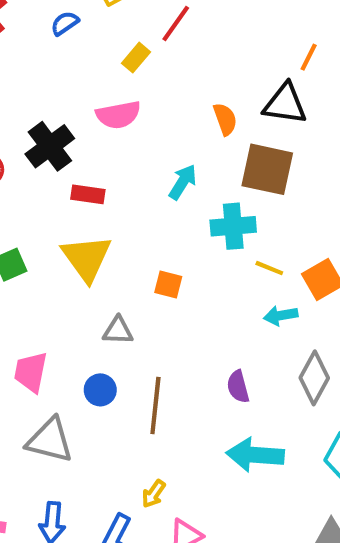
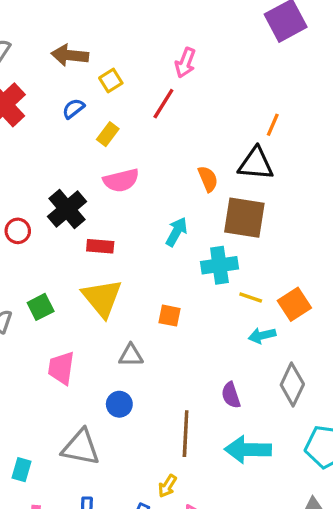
yellow rectangle: (136, 58) -> (108, 134), moved
pink trapezoid: (31, 372) -> (61, 368), moved
brown line: (155, 405) -> (186, 434), moved

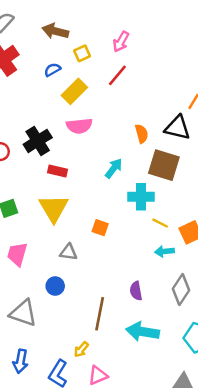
pink arrow: (185, 63) -> (121, 42), moved
yellow rectangle: (108, 134) -> (74, 91), size x1.5

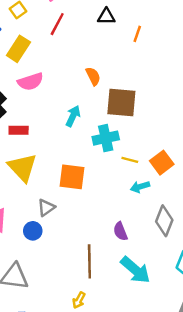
black triangle: (177, 128) -> (106, 16), moved, size x0.7
orange square: (100, 228) -> (72, 177), size x1.6
gray triangle: (68, 252) -> (46, 208), turned -30
blue circle: (55, 286) -> (33, 231), moved
cyan arrow: (143, 332) -> (135, 270), turned -136

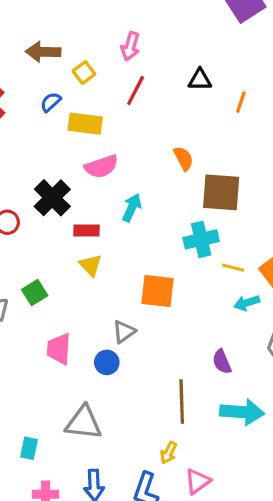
yellow rectangle: (18, 49) -> (85, 124), turned 65
cyan arrow: (73, 116) -> (132, 208), moved
yellow triangle: (22, 168) -> (91, 265), moved, size x0.6
cyan arrow: (135, 270) -> (242, 412), turned -36

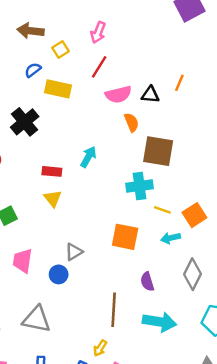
black triangle: (200, 80) -> (150, 95), moved
pink semicircle: (101, 166) -> (118, 94), moved
black cross: (52, 198) -> (25, 122), moved
orange square: (158, 291) -> (125, 237), moved

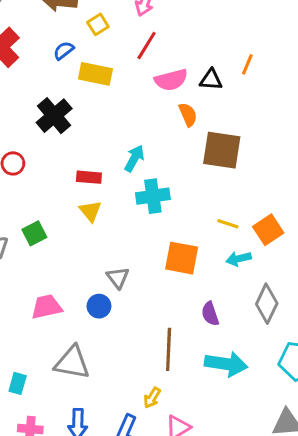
cyan cross: (140, 186) -> (153, 196), moved
gray triangle: (74, 252) -> (118, 278), turned -36
pink trapezoid: (23, 261) -> (47, 307), moved, turned 70

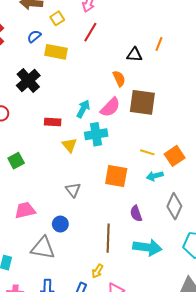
pink semicircle: (171, 80) -> (110, 107), moved, turned -30
yellow triangle: (90, 211) -> (70, 145), moved
blue circle: (99, 306) -> (60, 224), moved

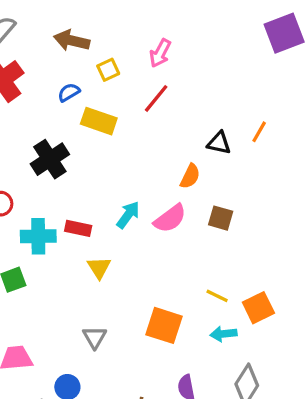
orange semicircle: (119, 79) -> (190, 176), turned 42
brown square: (142, 102) -> (221, 218), size x0.6
cyan cross: (96, 134) -> (38, 236), moved

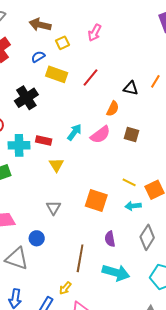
red line: (156, 98) -> (90, 78), moved

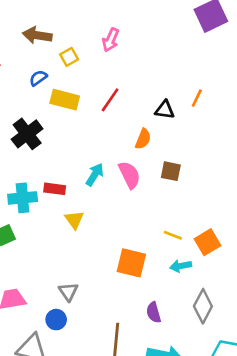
pink semicircle: (100, 135) -> (129, 175), turned -75
gray triangle: (54, 208) -> (68, 292), moved

